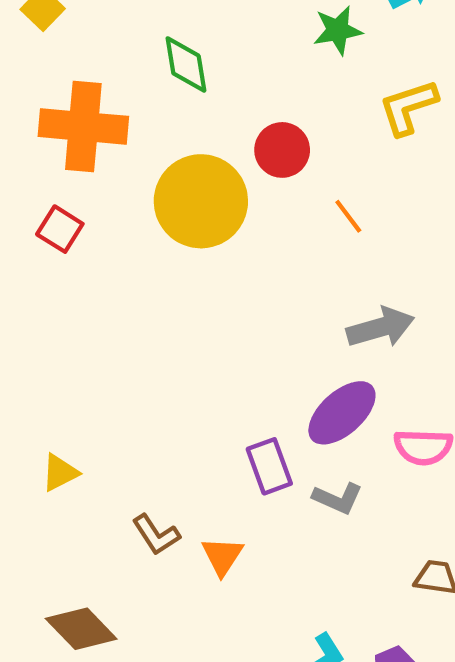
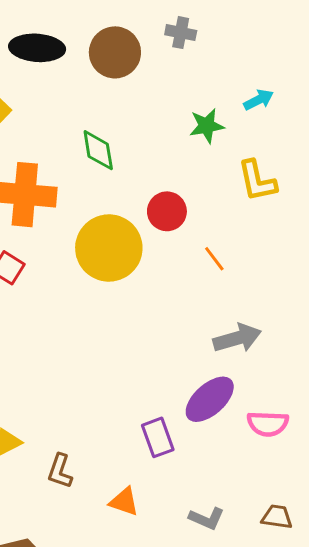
yellow L-shape: (408, 107) -> (257, 181), turned -84
gray L-shape: (338, 498) -> (207, 518), moved
brown L-shape: (156, 535) -> (60, 471), moved, turned 52
orange triangle: (222, 556) -> (124, 502), turned -44

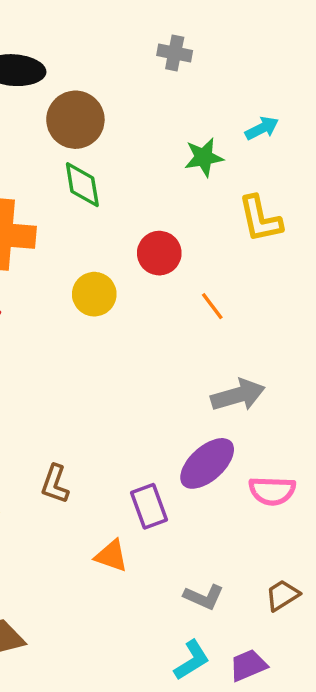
brown circle: (115, 52) -> (75, 120), moved
yellow circle: (109, 248) -> (94, 294), size x0.6
brown L-shape: (60, 471) -> (55, 484), moved
orange triangle: (124, 502) -> (111, 556), moved
brown trapezoid: (277, 517) -> (282, 595), turned -40

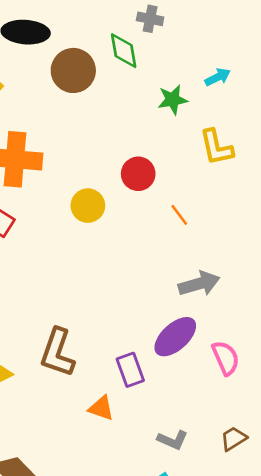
green diamond: (82, 185) -> (124, 51), moved
brown L-shape: (55, 484) -> (57, 353), size x1.6
pink semicircle: (272, 491) -> (226, 358), turned -116

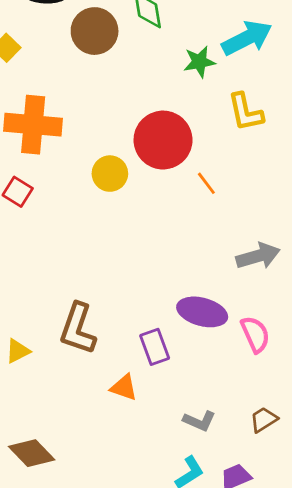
cyan arrow: (218, 77) -> (247, 38), size x1.8
red circle: (138, 174) -> (163, 140), size x1.6
gray arrow: (199, 284) -> (258, 256), moved
purple ellipse: (175, 337) -> (202, 312), turned 57

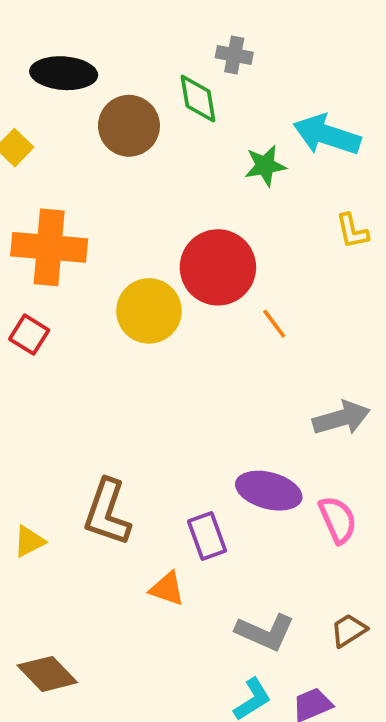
cyan arrow: (247, 38) -> (327, 135), turned -135
yellow L-shape: (245, 112) -> (352, 231), moved, size x0.7
yellow circle: (110, 174) -> (149, 311), size x1.4
gray L-shape: (199, 421) -> (265, 632), size x1.4

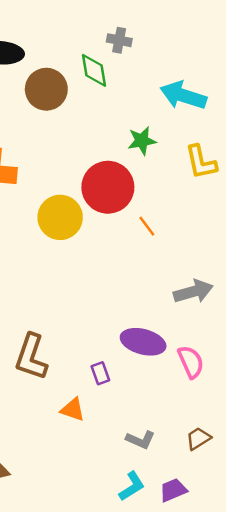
green star: (265, 166) -> (142, 141), moved
yellow L-shape: (352, 231) -> (201, 162), size x1.4
purple rectangle: (207, 536) -> (100, 373), size x0.7
gray L-shape: (265, 632) -> (141, 440), size x0.7

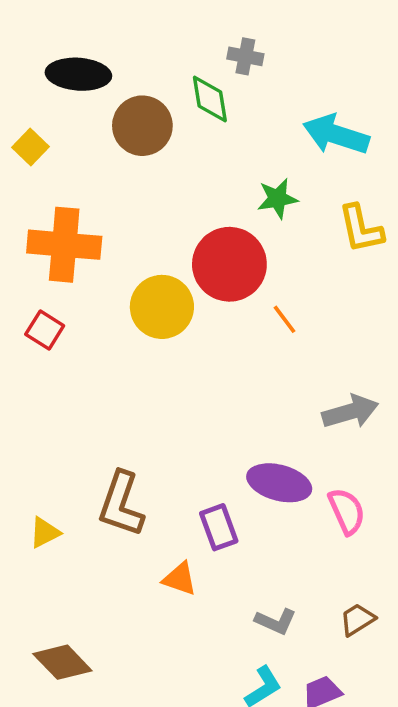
purple rectangle: (100, 373) -> (219, 527), size x1.4

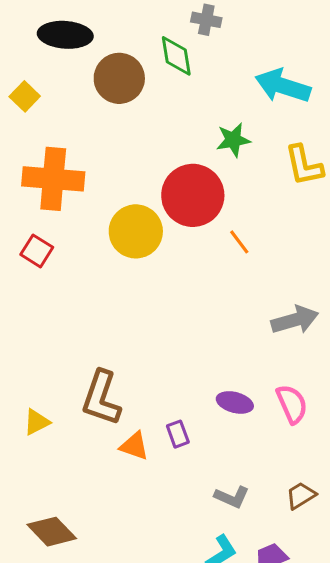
purple ellipse: (279, 483) -> (235, 402), moved, size x0.7
purple rectangle: (219, 527) -> (178, 434), moved, size x0.7
orange triangle: (180, 579) -> (134, 446), moved

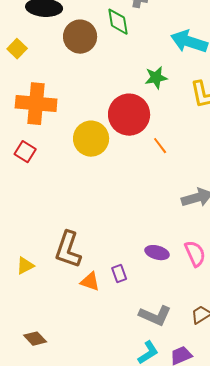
gray L-shape: (232, 497) -> (155, 316), size x1.4
brown diamond: (52, 532) -> (35, 339), size x0.7

